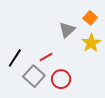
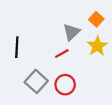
red line: (46, 57) -> (62, 54), moved
black line: (15, 58) -> (17, 47), moved, turned -30

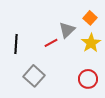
red line: (62, 54) -> (51, 43), moved
red circle: (65, 85) -> (88, 79), moved

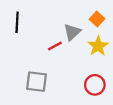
black line: (16, 44) -> (17, 22), moved
gray square: (34, 76) -> (37, 82), turned -35

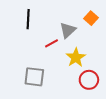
black line: (17, 22) -> (28, 19), moved
yellow star: (98, 46) -> (76, 58), moved

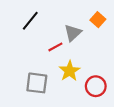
black line: (28, 19) -> (30, 21), turned 36
yellow star: (76, 58) -> (70, 71), moved

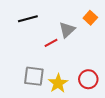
black line: (30, 21) -> (28, 19), turned 36
yellow star: (70, 71) -> (58, 83), moved

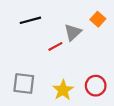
gray square: (34, 76) -> (24, 83), moved

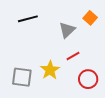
red line: (55, 46) -> (73, 56), moved
yellow star: (63, 90) -> (50, 70), moved

